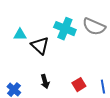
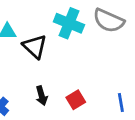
red square: (79, 85) -> (76, 100), moved

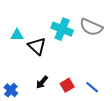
black arrow: (42, 96) -> (42, 82), turned 56
blue line: (121, 103) -> (92, 87), moved, turned -40

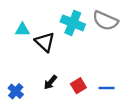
blue line: (92, 87) -> (106, 88), turned -40

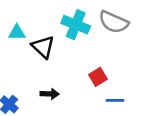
black arrow: (50, 82) -> (50, 94), turned -128
red square: (78, 86) -> (98, 77), moved

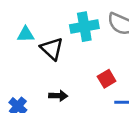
cyan cross: (76, 25) -> (84, 27), turned -32

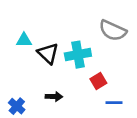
cyan cross: (84, 27) -> (78, 55), moved

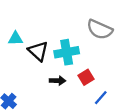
black arrow: (54, 97) -> (58, 81), moved
blue line: (114, 103) -> (101, 98), turned -49

